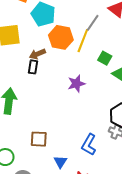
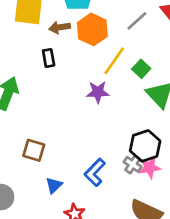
yellow line: (83, 41) -> (114, 61), moved
brown arrow: (37, 54) -> (60, 27), moved
black rectangle: (33, 67) -> (49, 58), turned -32

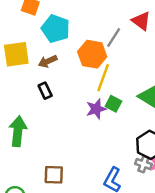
orange hexagon: (92, 29) -> (92, 54), moved
green square: (141, 69) -> (113, 104), moved

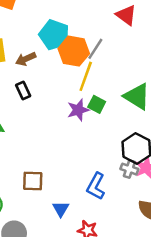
cyan pentagon: (56, 29) -> (54, 35), moved
gray line: (114, 37) -> (95, 49), moved

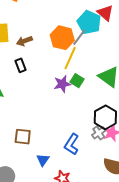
cyan pentagon: (54, 35) -> (89, 22), moved
gray cross: (129, 169) -> (99, 133), turned 32

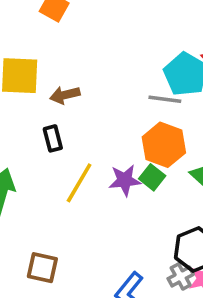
gray line: (79, 37) -> (165, 99), turned 54
orange hexagon: (62, 38) -> (164, 145), moved
yellow line: (70, 58) -> (79, 183), moved

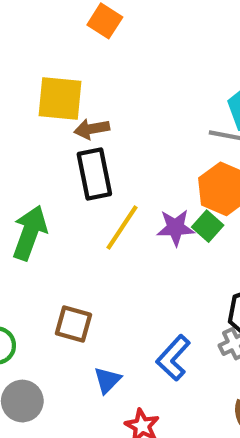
brown arrow: (65, 95) -> (92, 129), moved
black rectangle: (53, 138) -> (94, 174), size x1.6

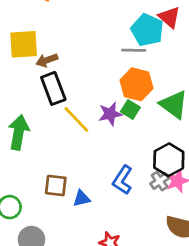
yellow line: (122, 228) -> (76, 119), turned -68
blue L-shape: (173, 358) -> (122, 180), moved
blue triangle: (107, 380) -> (82, 198), moved, turned 42

